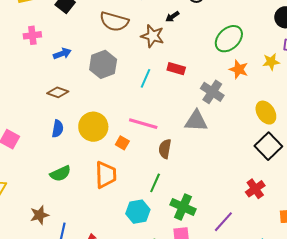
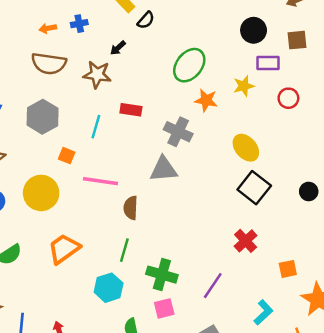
orange square: (122, 143) -> (67, 156), moved
orange trapezoid: (106, 175) -> (64, 249), turned -116

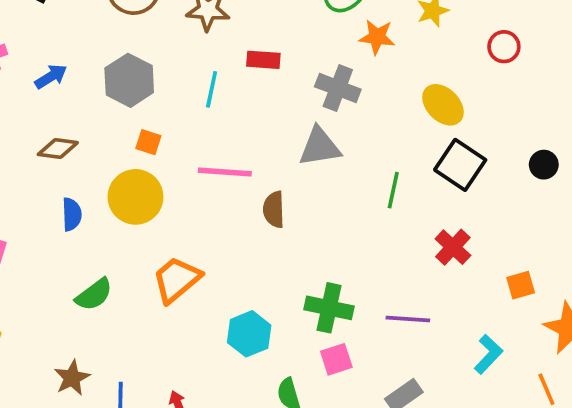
red circle: (288, 98) -> (504, 47), moved
orange square: (67, 156) -> (148, 142), moved
green line: (124, 250) -> (393, 190), moved
purple line: (213, 286) -> (408, 319), turned 64

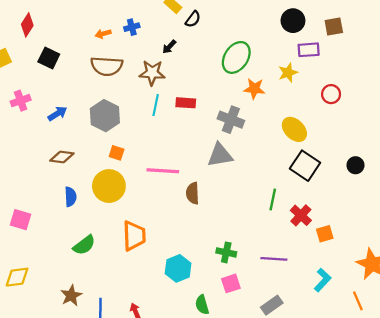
cyan line: (212, 89) -> (156, 105), moved
green line: (393, 190) -> (273, 200), moved
orange trapezoid: (177, 279) -> (134, 236), turned 128
orange square: (521, 285) -> (325, 234), moved
green cross: (329, 308) -> (226, 252), size x0.7

